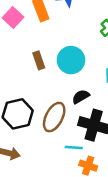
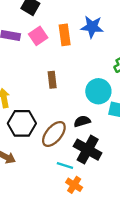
cyan circle: (71, 60) -> (98, 91), moved

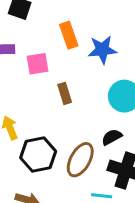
blue star: (92, 27) -> (102, 50), moved
pink square: (38, 36) -> (38, 64), moved, turned 36

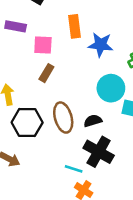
brown rectangle: (65, 93) -> (46, 73), moved, turned 36
brown ellipse: (80, 160) -> (63, 118), moved, turned -56

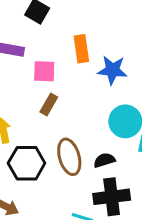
black cross: (99, 152) -> (112, 197), turned -36

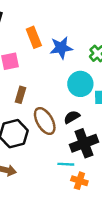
brown rectangle: (49, 104) -> (21, 95), moved

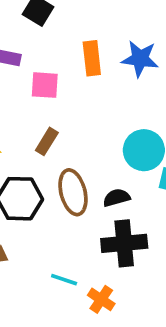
blue star: (61, 48) -> (140, 59), moved
cyan line: (66, 164) -> (64, 280), moved

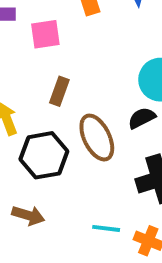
black semicircle: (117, 198) -> (142, 118), moved

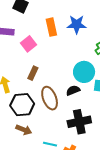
pink square: (45, 34) -> (28, 44), turned -35
brown arrow: (28, 215) -> (24, 130), moved

